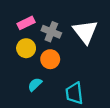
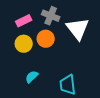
gray cross: (51, 32) -> (51, 16), moved
orange circle: (50, 59) -> (46, 39), moved

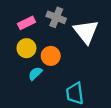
orange circle: (46, 39) -> (51, 56), moved
cyan semicircle: (32, 77) -> (35, 74), moved

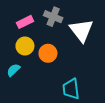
cyan semicircle: (35, 74) -> (13, 70), moved

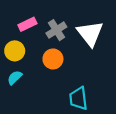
gray cross: (53, 17) -> (56, 30), moved, turned 36
yellow circle: (25, 46) -> (15, 51), moved

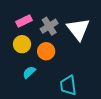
yellow circle: (15, 51) -> (22, 44), moved
cyan semicircle: (15, 78) -> (29, 72), moved

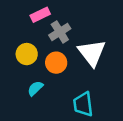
pink rectangle: (24, 21) -> (40, 15), moved
white triangle: (78, 29) -> (92, 53), moved

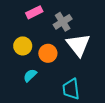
gray cross: (60, 32) -> (63, 22), moved

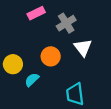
white triangle: (78, 45) -> (83, 48), size x0.7
yellow circle: (23, 46) -> (13, 64), moved

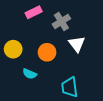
yellow circle: (13, 64) -> (13, 49), moved
cyan semicircle: (32, 80) -> (30, 74), turned -112

